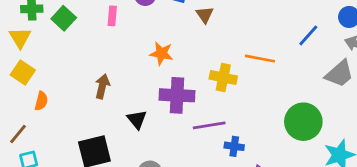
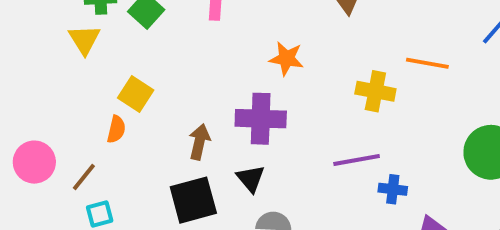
yellow square: (23, 73) -> (136, 94), moved
brown arrow: (102, 86) -> (199, 142), moved
purple cross: (177, 95) -> (261, 119), moved
black triangle: (137, 119) -> (251, 178), moved

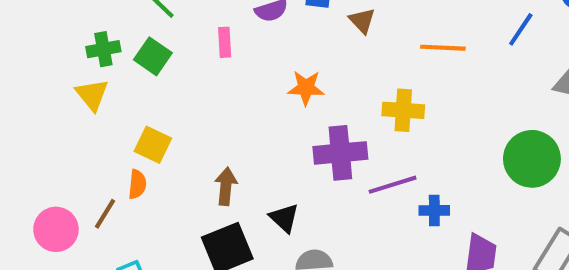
orange line: (427, 63) -> (443, 48), moved
purple cross: (261, 119) -> (340, 153), moved
brown line: (84, 177) -> (105, 214), moved

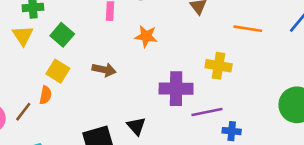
green square: (153, 56) -> (62, 35), moved
orange star: (306, 88) -> (146, 36), moved
brown arrow: (226, 186) -> (104, 70), moved, turned 90

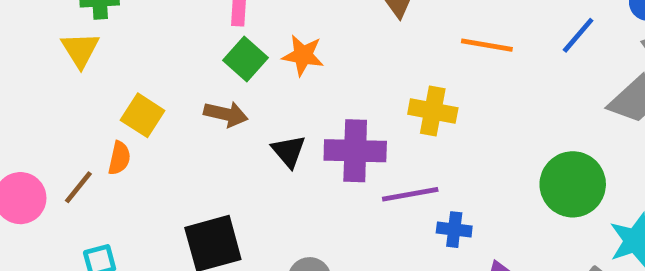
green square: (62, 35) -> (246, 59), moved
black triangle: (136, 126) -> (289, 151), moved

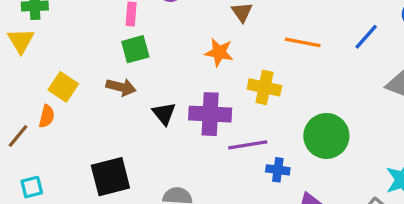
orange star: (303, 55) -> (219, 52), moved
green square: (246, 59) -> (135, 49), turned 32
green circle: (573, 184) -> (326, 136), moved

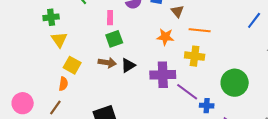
yellow triangle: (21, 41) -> (59, 40), moved
orange line: (303, 42) -> (200, 30), moved
black triangle: (164, 114) -> (128, 65), moved, turned 42
brown line: (18, 136) -> (55, 108), moved
purple line: (248, 145) -> (187, 92), turned 50

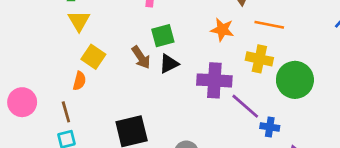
green square: (114, 39) -> (163, 36), moved
brown arrow: (107, 63) -> (141, 57), turned 42
green circle: (235, 83) -> (295, 80), moved
brown line: (55, 108) -> (66, 112), turned -56

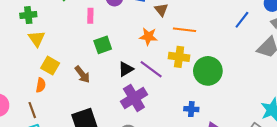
brown arrow: (141, 57) -> (82, 74), moved
black triangle: (169, 64) -> (126, 69), moved
purple cross: (214, 80) -> (134, 98), moved, turned -30
purple line: (245, 106) -> (151, 69), moved

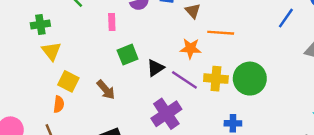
orange star: (148, 36) -> (190, 48), moved
yellow cross: (179, 57) -> (216, 79), moved
black triangle: (126, 69) -> (155, 68), moved

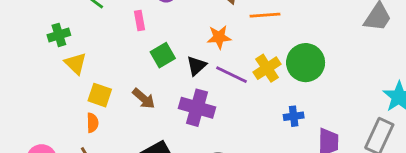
orange star: (190, 48) -> (219, 37), moved
yellow cross: (216, 79) -> (267, 68), turned -30
purple cross: (166, 114) -> (197, 108), moved, turned -32

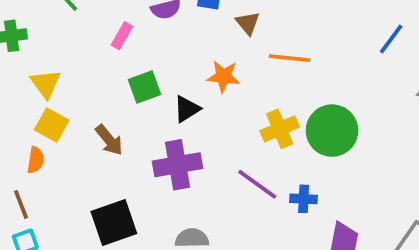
pink rectangle: (140, 21) -> (122, 36), turned 30
yellow triangle: (76, 63) -> (46, 84), moved
purple line: (232, 75) -> (257, 184), moved
purple cross: (197, 108) -> (177, 165), turned -36

